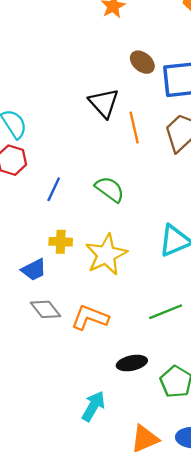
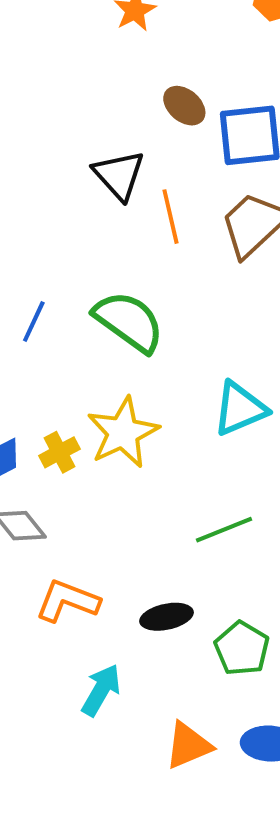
green semicircle: (110, 189) -> (129, 322), size x1.4
yellow cross: (61, 242) -> (60, 452), moved, turned -30
orange L-shape: (90, 318) -> (67, 601), moved

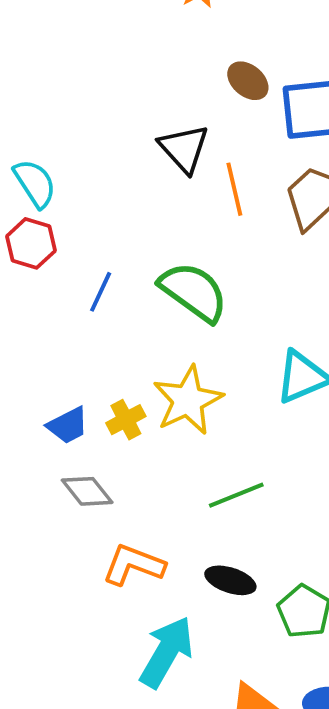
green line: (224, 530) -> (236, 495), moved
black ellipse: (167, 617) -> (230, 580), turned 30
cyan arrow: (101, 690) -> (167, 652), size x1.4

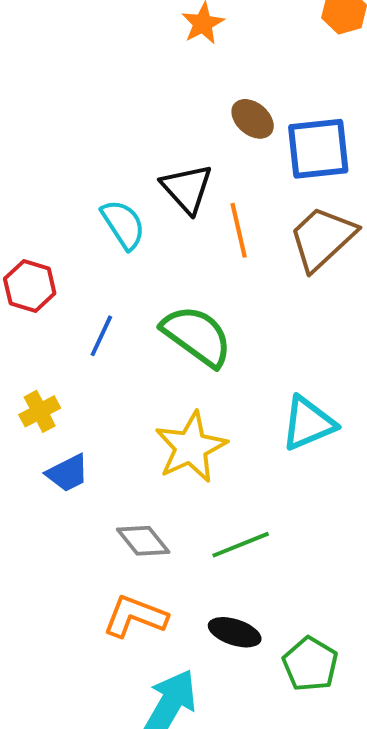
cyan semicircle: (35, 183) -> (123, 224), moved
yellow cross: (126, 420) -> (40, 411), moved
gray diamond: (87, 491) -> (143, 541), moved

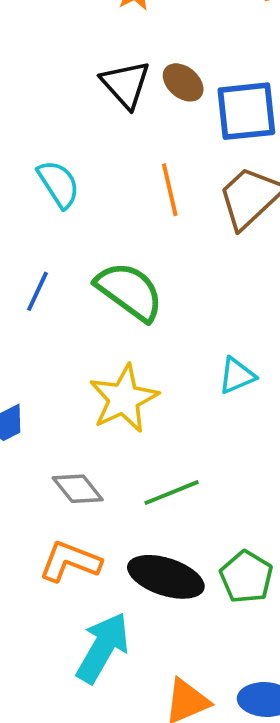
black triangle: (187, 189) -> (126, 84), moved
cyan triangle: (308, 423) -> (237, 376), size x0.7
black ellipse: (235, 632) -> (166, 577), size x1.5
green pentagon: (310, 664) -> (246, 577), moved

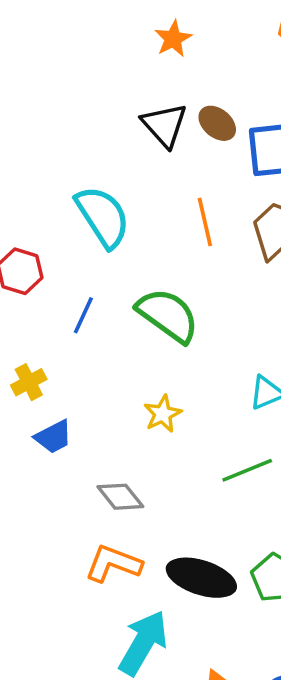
cyan semicircle: (59, 184) -> (103, 217), size x1.4
yellow star: (124, 399) -> (163, 414), size x0.6
green line: (172, 493) -> (247, 470), moved

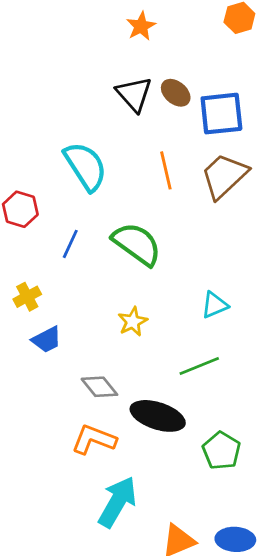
black ellipse: (201, 578) -> (158, 416), moved

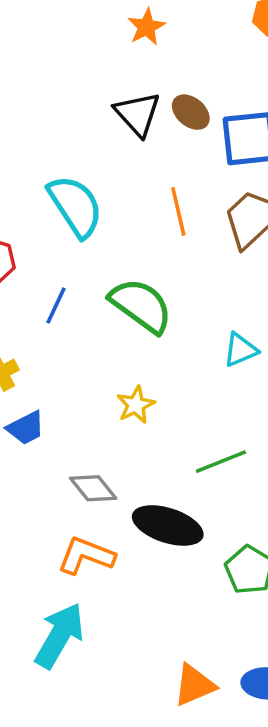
cyan triangle: (215, 305) -> (240, 350), moved
cyan arrow: (117, 502) -> (59, 636), moved

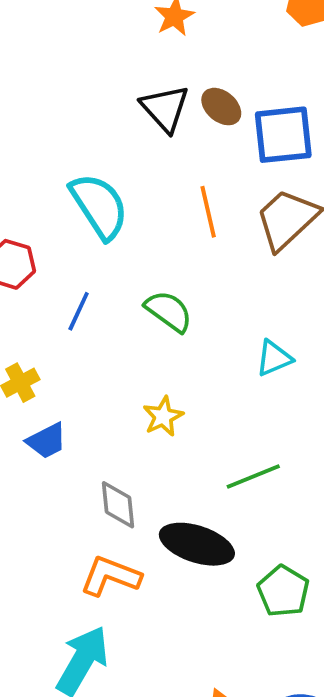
green semicircle: (141, 305) -> (169, 311), size x0.7
gray diamond: (93, 488) -> (118, 505), turned 33

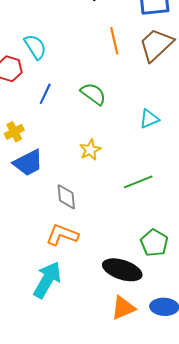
cyan semicircle: (99, 206) -> (35, 47), moved, size x0.7
blue trapezoid: (47, 441) -> (28, 163), size x1.4
black ellipse: (197, 544) -> (122, 270), moved

